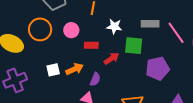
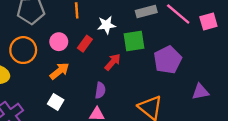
red rectangle: (91, 45) -> (85, 44), moved, turned -40
orange arrow: (75, 69) -> (59, 71), moved
white square: (53, 70) -> (56, 102), moved, turned -32

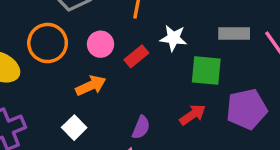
red arrow: (113, 62) -> (193, 115), moved

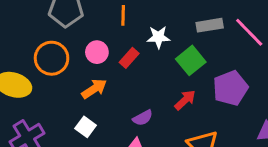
green square: (206, 70) -> (191, 60), turned -36
purple semicircle: (141, 127) -> (143, 118), turned 48

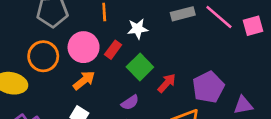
pink circle: (97, 52) -> (84, 47), size x1.5
green square: (191, 60) -> (140, 67), moved
purple pentagon: (230, 88) -> (208, 87), moved

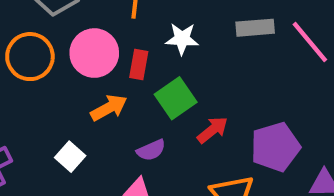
red rectangle: (113, 50) -> (139, 65), turned -36
orange arrow: (84, 80) -> (109, 108), moved

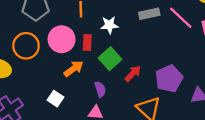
purple semicircle: (151, 150) -> (100, 89), turned -77

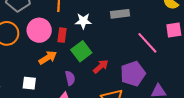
pink line: (181, 18) -> (147, 43), moved
white square: (56, 99) -> (29, 83), turned -32

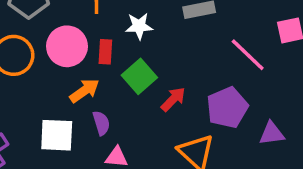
purple semicircle: (70, 78) -> (101, 123), moved
white square: (29, 83) -> (57, 135), size x1.5

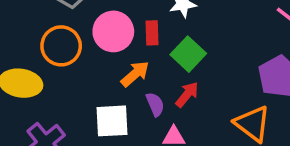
red arrow: (173, 99) -> (187, 94), moved

